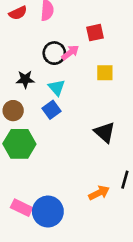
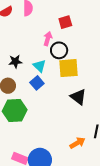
black circle: (54, 53) -> (59, 50), moved
pink arrow: (70, 53) -> (48, 39), turned -32
yellow square: (105, 73) -> (69, 68), moved, size x1.5

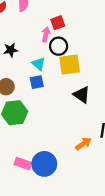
red square: (65, 22) -> (58, 23), moved
black star: (15, 62) -> (11, 50), moved
blue square: (37, 83) -> (37, 82), turned 32

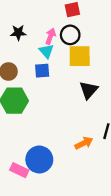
pink arrow: (46, 34) -> (50, 36), moved
black triangle: (82, 95) -> (89, 90), turned 30
pink rectangle: (23, 163) -> (19, 170), moved

